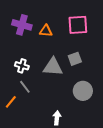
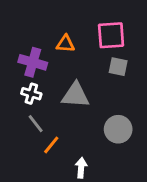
purple cross: (22, 25) -> (33, 62), moved
gray square: (75, 59) -> (118, 67), moved, turned 32
orange line: (11, 102) -> (51, 145), moved

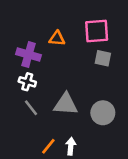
gray triangle: (75, 95) -> (66, 104), moved
orange line: (51, 145) -> (48, 146), moved

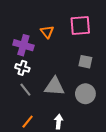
orange triangle: (57, 38) -> (47, 32), turned 48
gray square: (103, 58) -> (85, 62), moved
orange line: (48, 146) -> (28, 122), moved

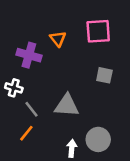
white cross: (22, 68) -> (14, 88), moved
gray circle: (85, 94) -> (98, 139), moved
orange line: (28, 122) -> (26, 133), moved

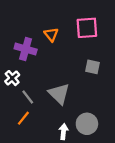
white cross: (14, 88) -> (12, 78), turned 32
gray triangle: (67, 105) -> (59, 94), turned 40

